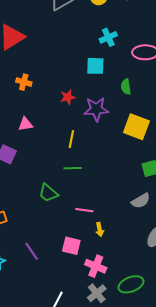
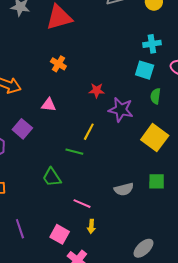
cyan square: (95, 66) -> (145, 70), moved
green line: (73, 168) -> (74, 152), moved
gray semicircle: (141, 201) -> (124, 189), moved

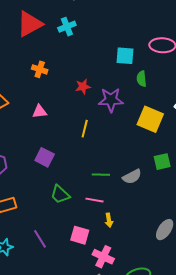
cyan cross: (152, 44) -> (67, 27), moved
purple square: (22, 129) -> (45, 157), moved
green line: (74, 152) -> (101, 175), moved
green trapezoid: (52, 177) -> (60, 194), moved

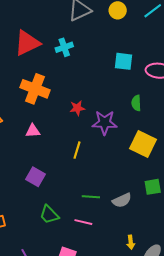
cyan square: (125, 56) -> (124, 61), moved
orange cross: (40, 69) -> (35, 89), size x1.8
yellow arrow: (109, 220) -> (131, 242), moved

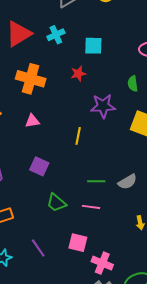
cyan square: (124, 61) -> (93, 46), moved
red star: (77, 108) -> (78, 74), moved

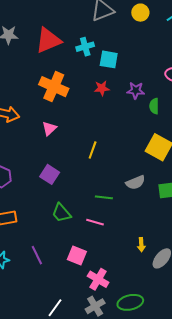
cyan square: (93, 46) -> (109, 59), moved
purple star: (103, 106) -> (136, 90), moved, size x0.7
pink triangle: (32, 121) -> (49, 128), turned -42
gray semicircle: (127, 182) -> (135, 182), moved

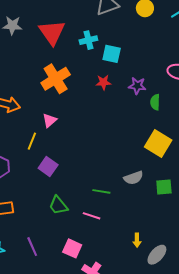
red triangle: (48, 40) -> (52, 32), turned -44
orange cross: (54, 87) -> (56, 79), turned 32
yellow line: (93, 150) -> (32, 141), moved

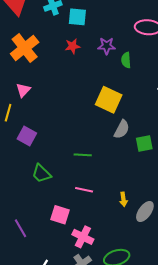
yellow square: (158, 143) -> (109, 100), moved
gray semicircle: (134, 178) -> (122, 129), moved, turned -36
pink line: (92, 216) -> (84, 190), moved
purple line: (32, 247) -> (20, 228), moved

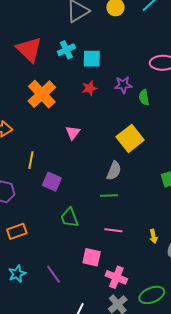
pink triangle: (23, 90) -> (73, 133), moved
yellow square: (109, 100) -> (130, 138), turned 32
gray semicircle: (122, 129) -> (114, 171), moved
green trapezoid: (41, 173) -> (69, 218), turned 30

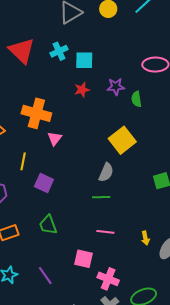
orange cross: (42, 94) -> (36, 113), moved, turned -32
pink triangle: (73, 133) -> (55, 138), moved
green trapezoid: (69, 218) -> (48, 225), moved

